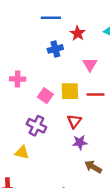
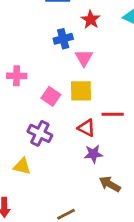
pink triangle: (90, 65) -> (84, 58), moved
red line: (95, 95) -> (113, 114), moved
red triangle: (74, 121) -> (86, 128), turned -40

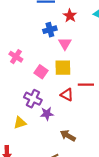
pink cross: (17, 76) -> (16, 57), turned 32
purple star: (93, 154) -> (47, 114), moved
yellow triangle: (22, 166) -> (20, 123), turned -32
brown arrow: (110, 184) -> (68, 136), moved

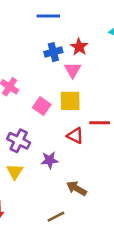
red star: (70, 16) -> (79, 47), moved
purple cross: (33, 99) -> (19, 141), moved
yellow triangle: (20, 123) -> (15, 172), turned -40

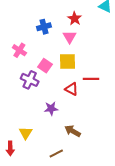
blue cross: (53, 52) -> (44, 27), moved
purple cross: (19, 141) -> (30, 80), moved
yellow triangle: (15, 172) -> (26, 133), moved

